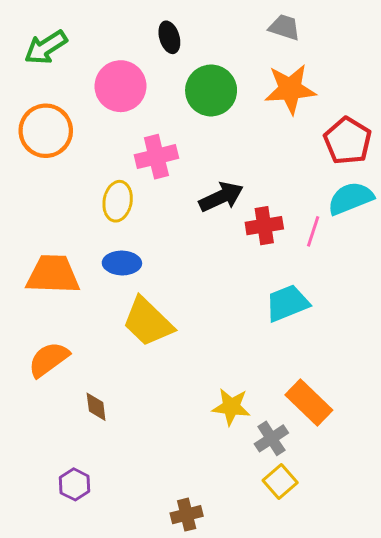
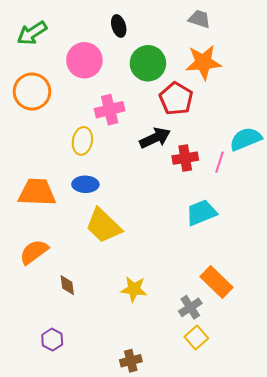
red pentagon: (348, 141) -> (176, 99), moved
yellow star: (231, 407) -> (134, 289), moved

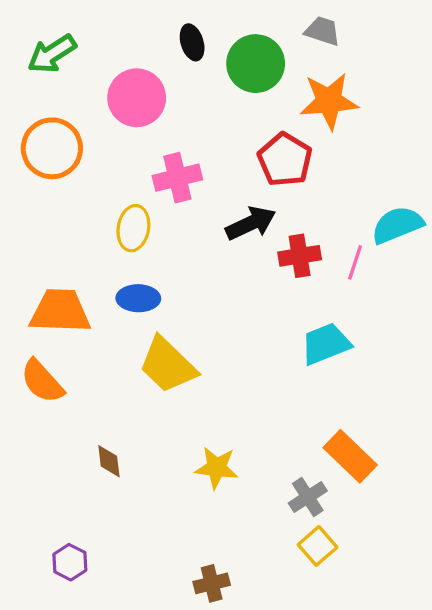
green circle: (148, 63) -> (256, 64), moved
orange semicircle: (34, 252) -> (42, 381), moved, turned -96
purple hexagon: (52, 340) -> (70, 562), moved

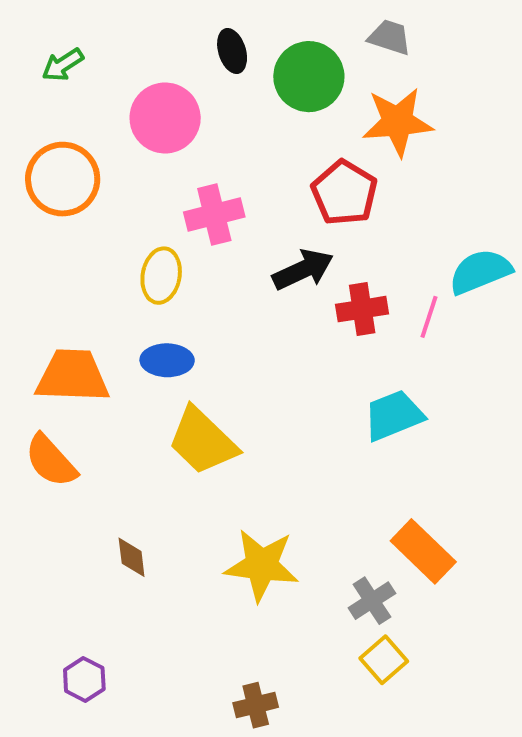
green arrow: (52, 54) -> (63, 65), size x0.7
yellow star: (217, 468) -> (262, 565), size x1.4

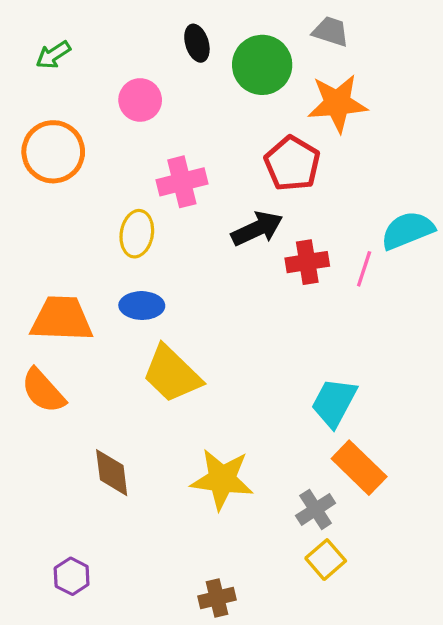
pink circle: (165, 118) -> (140, 100), size x0.7
cyan trapezoid: (394, 415) -> (334, 402), moved, turned -40
brown diamond: (132, 557) -> (112, 473), size x1.4

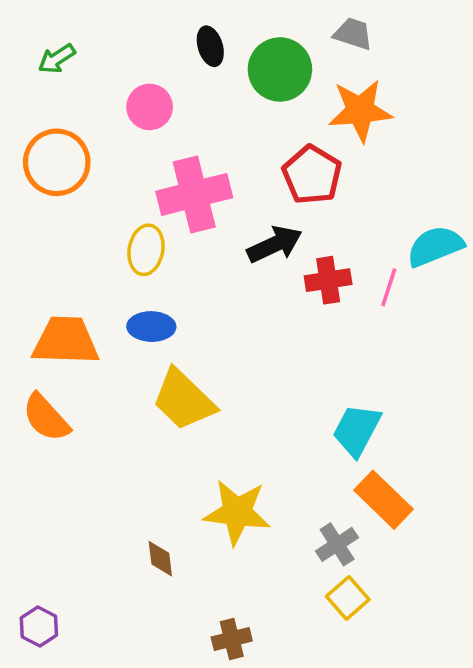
pink cross: (182, 182) -> (194, 194), size x1.4
brown diamond: (112, 473) -> (160, 559), moved, size x0.7
purple hexagon: (72, 576) -> (39, 627), moved

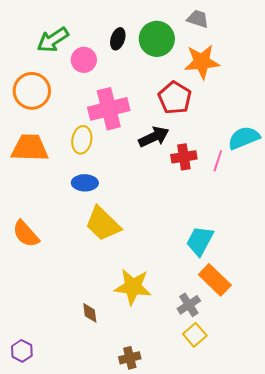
black ellipse: (210, 46) -> (118, 39), moved, turned 35
green arrow: (57, 59) -> (53, 40), moved, size x1.5
orange trapezoid: (66, 341) -> (30, 148), moved

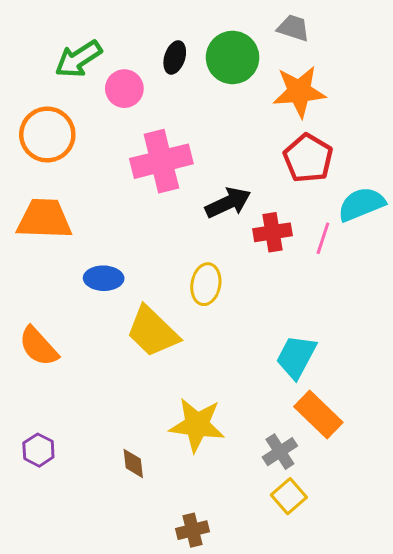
red pentagon: (175, 98) -> (308, 158), moved
yellow ellipse: (82, 140) -> (206, 284), moved
blue ellipse: (85, 183) -> (104, 278), moved
purple hexagon: (22, 351) -> (38, 450), moved

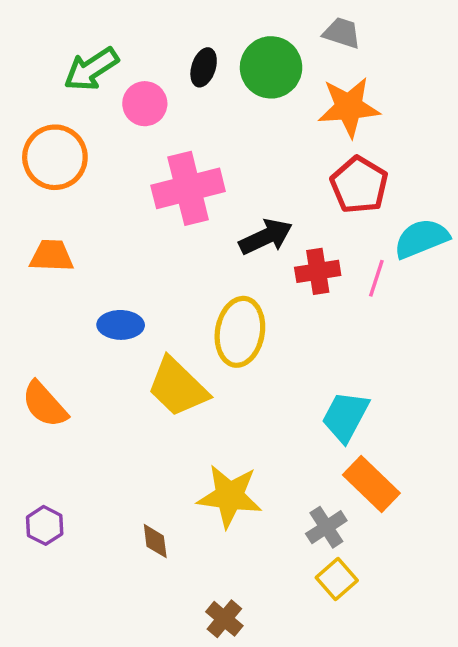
orange trapezoid: (44, 219) -> (51, 256), size x0.7
yellow ellipse: (206, 284) -> (240, 332), size x1.4
brown cross: (193, 530) -> (224, 619), turned -36

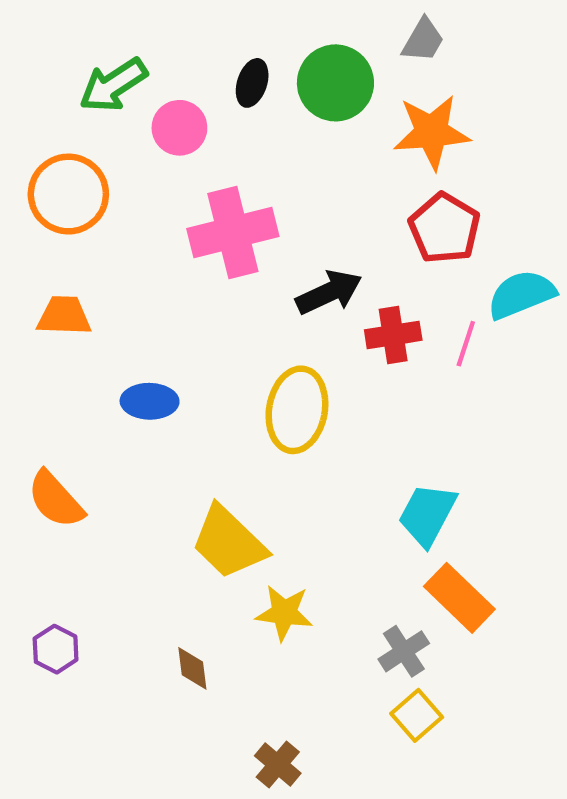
gray trapezoid: (342, 33) -> (423, 40), turned 102
yellow trapezoid: (178, 387) -> (229, 542), moved
yellow star: (230, 496) -> (284, 613), size x0.7

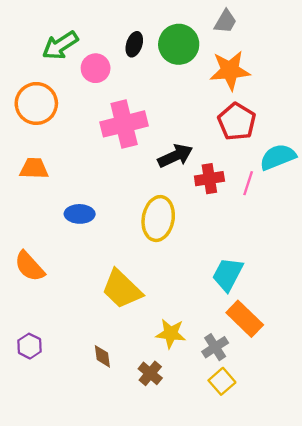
yellow star: (284, 613) -> (171, 334), moved
brown cross: (278, 764) -> (150, 373), moved

